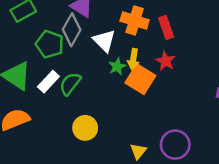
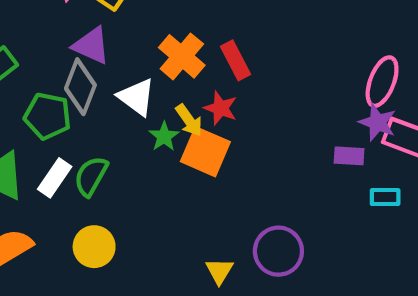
orange cross: (135, 20) -> (182, 56), turned 32
yellow arrow: (133, 59) -> (189, 120), turned -36
red star: (165, 61) -> (221, 108), moved
yellow circle: (85, 128) -> (94, 247), moved

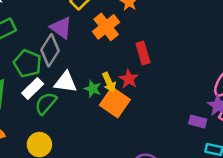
orange cross: (182, 56) -> (106, 27), moved
white triangle: (137, 97) -> (66, 82), moved, turned -40
green star: (164, 136) -> (93, 89), turned -30
white rectangle: (55, 178) -> (33, 89), moved

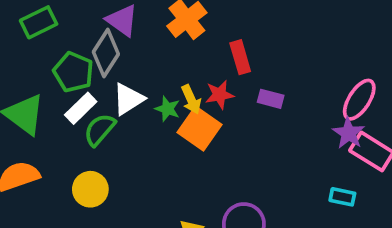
red star: (129, 79) -> (220, 95), turned 30
white triangle: (66, 82) -> (128, 99), turned -40
purple rectangle: (198, 121) -> (271, 99), moved

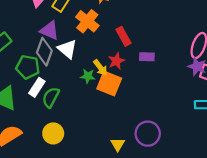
white triangle: (128, 99) -> (67, 49), moved, turned -35

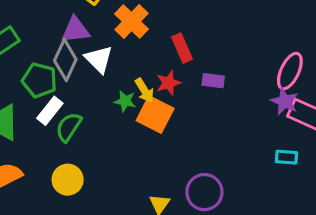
purple triangle: (49, 30) -> (76, 30), turned -35

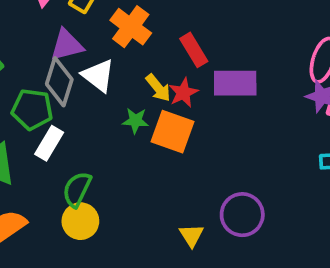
purple rectangle: (213, 81) -> (235, 83), size x1.6
yellow arrow: (144, 90) -> (158, 88), moved
green semicircle: (69, 127) -> (77, 189), moved

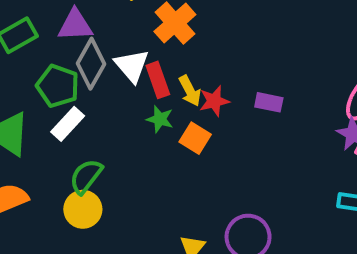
purple triangle: (67, 45) -> (75, 25), moved
red rectangle: (194, 50) -> (158, 80), moved
purple rectangle: (235, 83) -> (269, 102), size x0.6
orange square: (173, 132) -> (195, 138), size x0.7

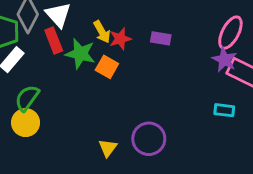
red rectangle: (158, 80) -> (54, 41), moved
green star: (160, 119) -> (80, 54), size x1.5

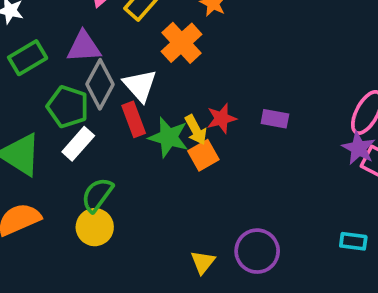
yellow arrow: (102, 32) -> (196, 130), moved
orange square: (107, 67) -> (203, 155), turned 30
cyan rectangle: (224, 110) -> (353, 241), moved

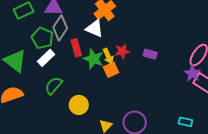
white triangle: (140, 85) -> (95, 29), moved, turned -30
yellow circle: (95, 227) -> (79, 105), moved

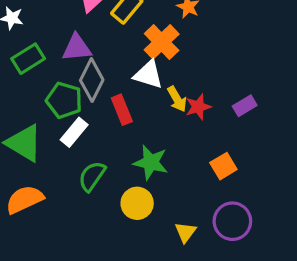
purple rectangle: (150, 54) -> (245, 106), turned -40
yellow arrow: (108, 56) -> (177, 99), moved
green star: (94, 59) -> (151, 162), moved
orange square: (111, 70) -> (223, 166), moved

